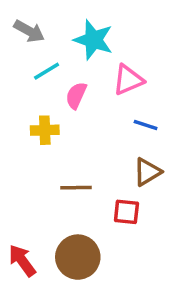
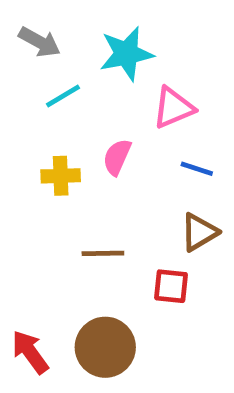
cyan star: (93, 40) -> (126, 54), turned -30
pink semicircle: (76, 95) -> (117, 157), moved

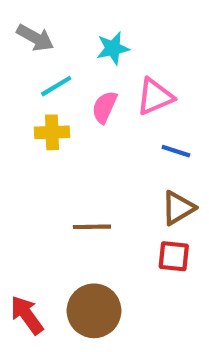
cyan star: (126, 54) -> (113, 48), size x0.7
pink semicircle: (117, 157) -> (104, 107), moved
yellow cross: (61, 176) -> (52, 132), moved
red square: (171, 286) -> (174, 256), moved

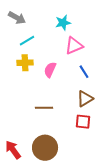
cyan star: (113, 48) -> (63, 23), moved
pink semicircle: (104, 107) -> (50, 70), moved
blue line: (176, 151) -> (84, 72), turned 40

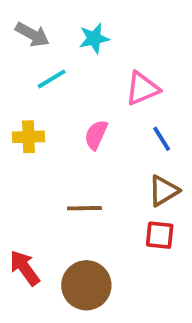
cyan star: (63, 23) -> (94, 38), moved
yellow cross: (25, 63) -> (29, 137), moved
red arrow: (13, 150) -> (25, 268), moved

